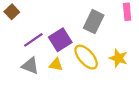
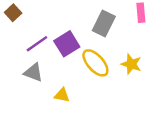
yellow triangle: (56, 65) -> (62, 95), moved

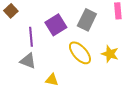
purple line: (37, 44) -> (31, 37), turned -60
purple square: (67, 44) -> (56, 25), moved

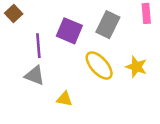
purple square: (56, 25) -> (69, 31), turned -35

